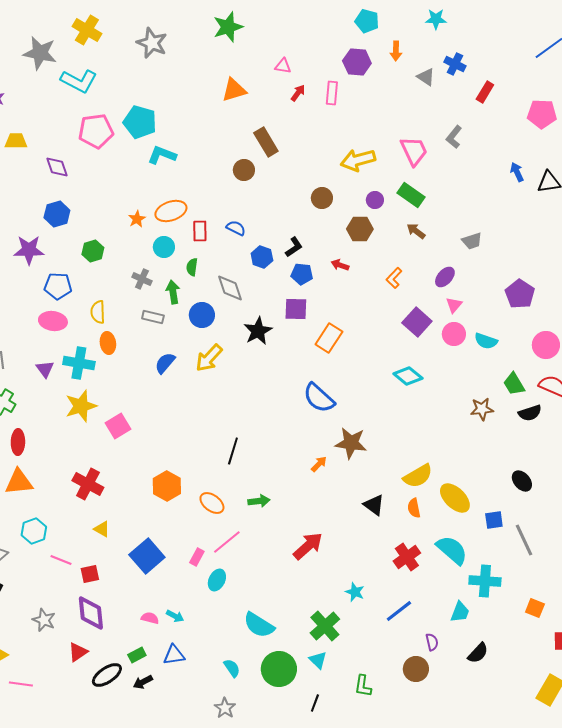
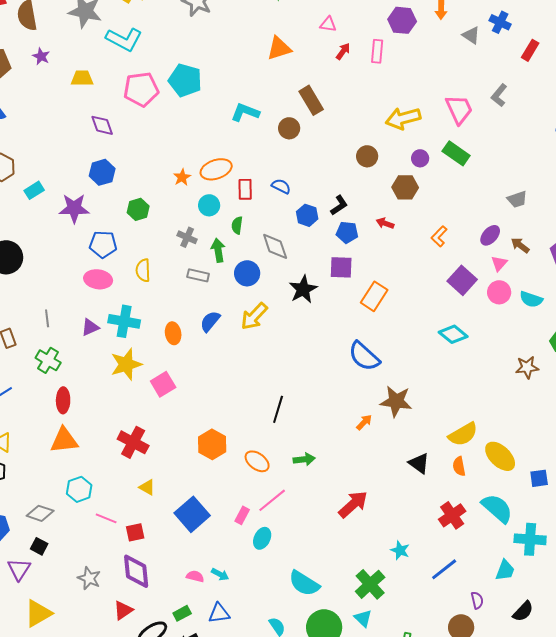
yellow trapezoid: (16, 141) -> (82, 78), moved
cyan L-shape: (162, 155) -> (245, 112), moved
brown arrow: (416, 231) -> (520, 245), moved
orange ellipse: (108, 343) -> (173, 333), moved
purple triangle: (45, 369) -> (90, 327), turned 42

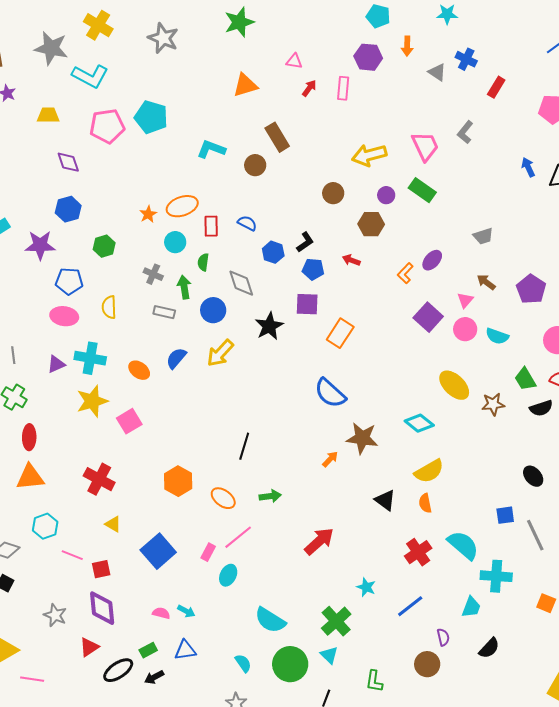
purple ellipse: (490, 235) -> (432, 260), moved
orange ellipse: (173, 333) -> (139, 370), turned -45
cyan diamond: (453, 334) -> (419, 423), moved
yellow ellipse: (500, 456) -> (454, 385), moved

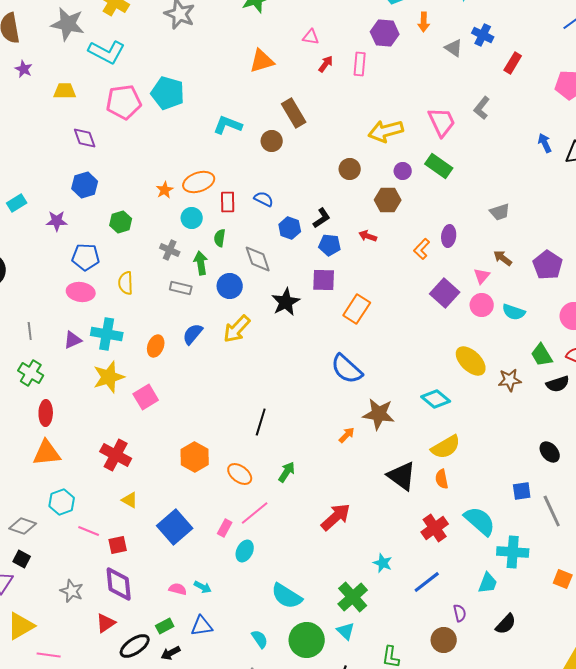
purple star: (40, 245) -> (57, 221), size x0.7
purple ellipse: (432, 260) -> (449, 236), turned -35
orange ellipse: (139, 370) -> (156, 346), turned 75
green arrow: (270, 496) -> (287, 472), turned -50
black triangle: (385, 500) -> (402, 476), size x1.4

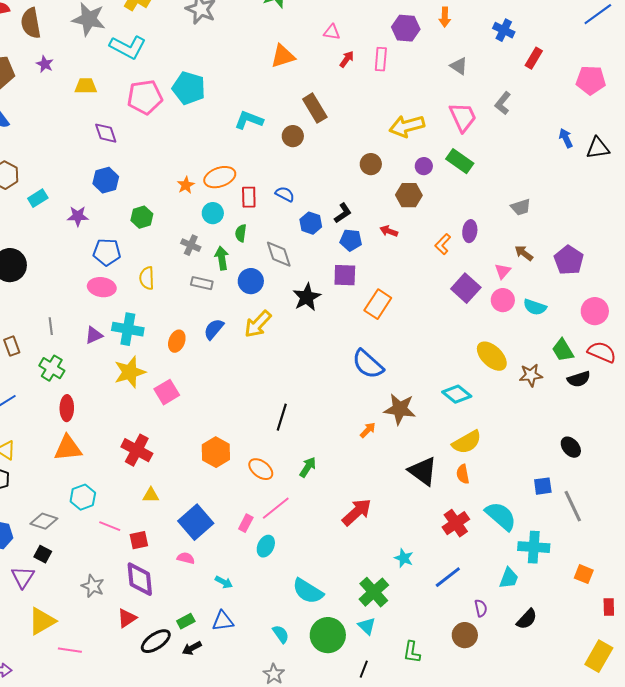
gray triangle: (454, 48) -> (459, 66), moved
yellow triangle: (130, 500) -> (151, 495), turned -30
pink semicircle: (178, 589) -> (186, 558), moved

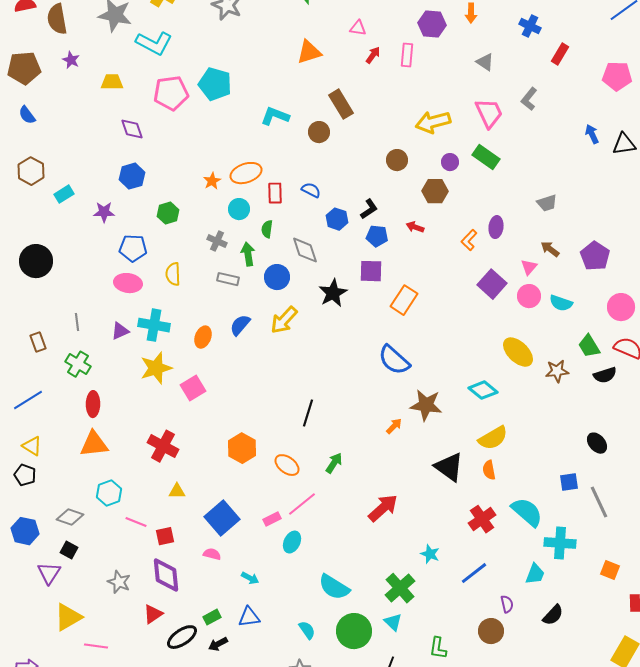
pink rectangle: (246, 523) -> (272, 519), turned 36

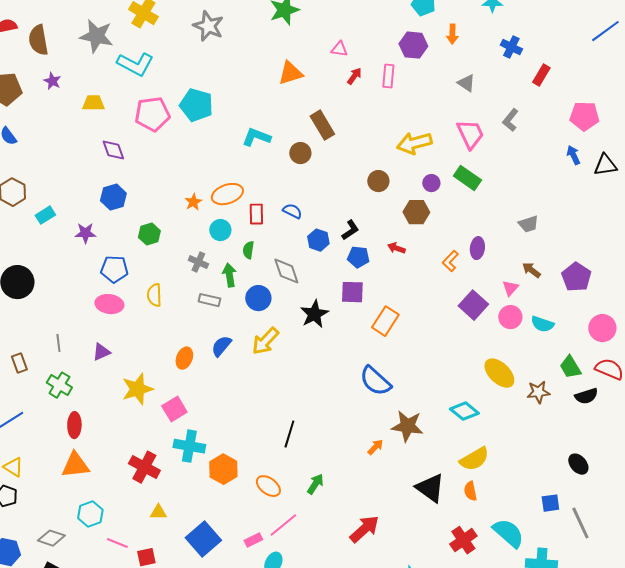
pink pentagon: (617, 76) -> (584, 116), moved
cyan cross: (154, 325) -> (189, 446), moved

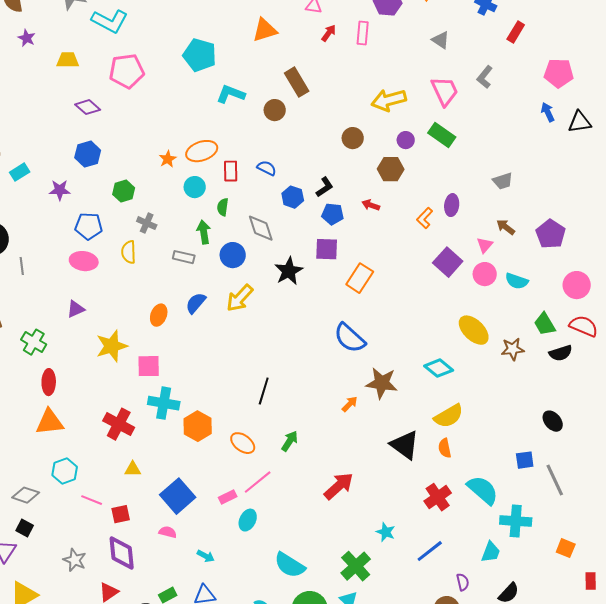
cyan pentagon: (196, 105) -> (200, 55), moved
purple diamond: (113, 150) -> (88, 107), turned -30
gray cross: (198, 262) -> (147, 223), moved
gray line: (58, 343) -> (22, 266), moved
pink square: (174, 409) -> (149, 366), turned 30

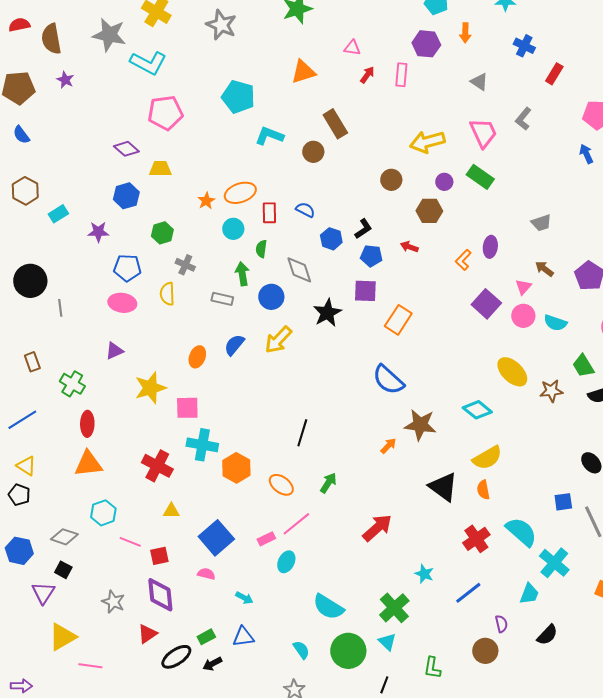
yellow trapezoid: (68, 60) -> (160, 169), moved
cyan cross: (516, 521) -> (554, 563), turned 36

